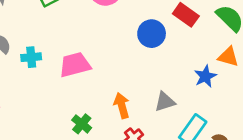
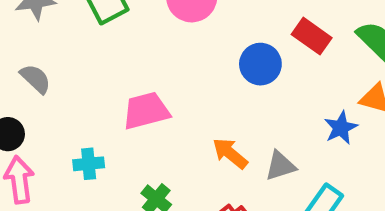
cyan cross: (31, 57) -> (89, 164), moved
orange arrow: (122, 106) -> (230, 153), moved, turned -35

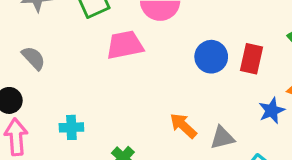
red rectangle: (312, 36) -> (252, 59), moved, turned 64
pink trapezoid: (146, 111) -> (125, 45), moved

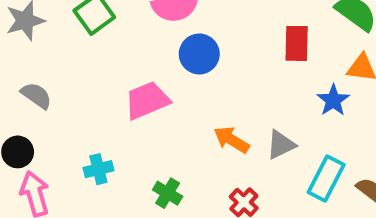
pink trapezoid: (125, 45) -> (147, 100), moved
blue circle: (211, 57) -> (199, 54), moved

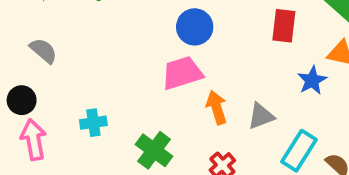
pink trapezoid: (147, 100) -> (182, 73), moved
orange arrow: (232, 140) -> (217, 107), turned 36
green cross: (168, 193) -> (154, 150), size x1.4

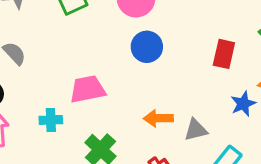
pink trapezoid: (182, 73) -> (87, 89), moved
orange arrow: (217, 107) -> (158, 118), turned -80

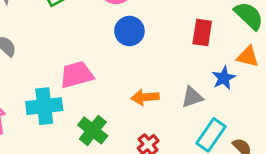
cyan cross: (51, 120) -> (44, 106), size x1.6
gray triangle: (196, 130) -> (192, 97), moved

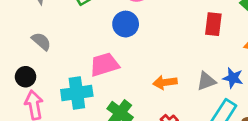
blue circle: (129, 31) -> (126, 24), moved
blue star: (224, 78) -> (233, 78), moved, turned -30

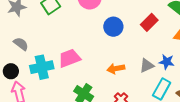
blue circle: (126, 24) -> (113, 27), moved
red rectangle: (213, 24) -> (149, 22), turned 42
cyan cross: (77, 93) -> (42, 67), moved

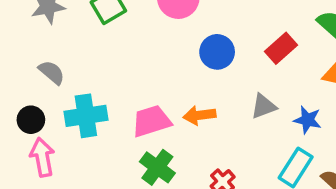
pink trapezoid: (69, 58) -> (151, 121), moved
gray triangle: (147, 65) -> (264, 106), moved
orange arrow: (116, 69) -> (199, 115), moved

